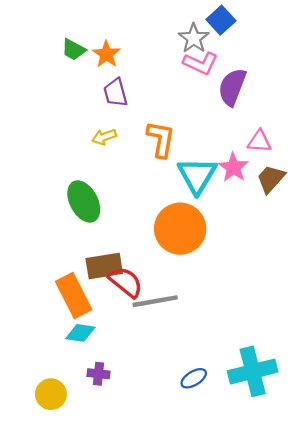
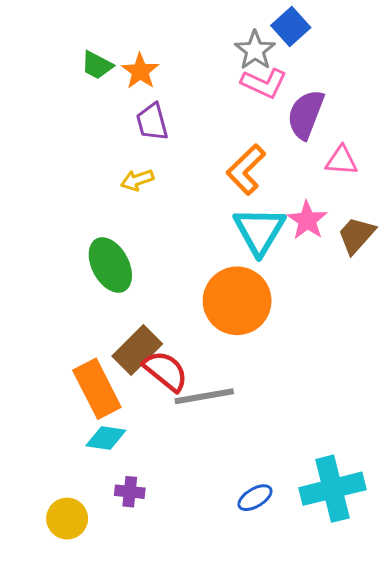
orange L-shape: (161, 139) -> (246, 170), moved, turned -144
pink triangle: (259, 141) -> (341, 161), moved
brown rectangle: (104, 266) -> (137, 350), turned -36

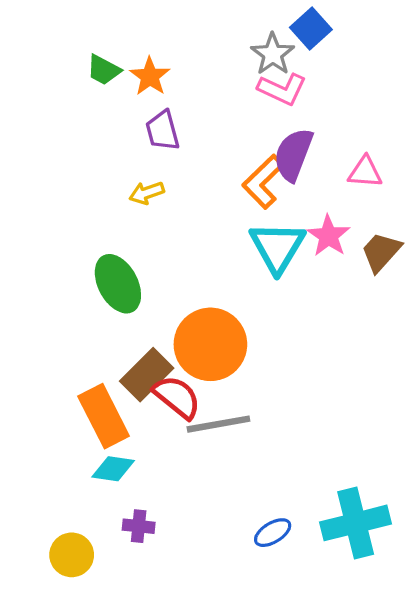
purple semicircle: (306, 114) -> (293, 155), moved
orange circle: (237, 301) -> (210, 344), moved

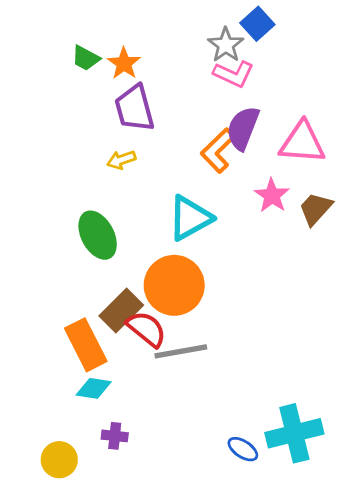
purple trapezoid: (163, 131) -> (135, 108), size x1.4
pink triangle: (365, 172) -> (302, 143), size x1.6
cyan triangle: (277, 247) -> (190, 218), moved, turned 30
blue ellipse: (273, 533) -> (243, 449), moved, turned 64

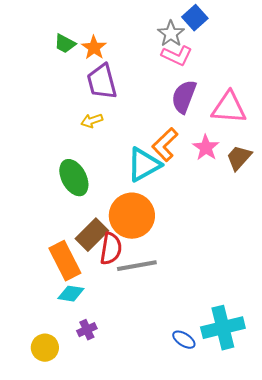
orange L-shape: (218, 151) -> (165, 145), moved
red semicircle: (146, 329) -> (111, 249), turned 60
purple cross: (115, 436) -> (87, 330), turned -30

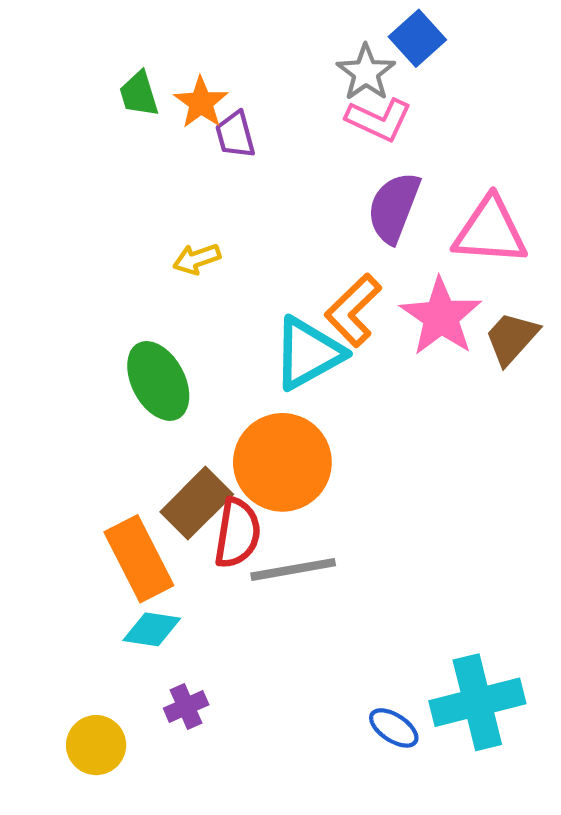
green trapezoid: (65, 44) -> (139, 94), turned 45
purple trapezoid: (102, 82) -> (235, 135), moved, size x0.6
pink star: (206, 148) -> (441, 317), size x1.4

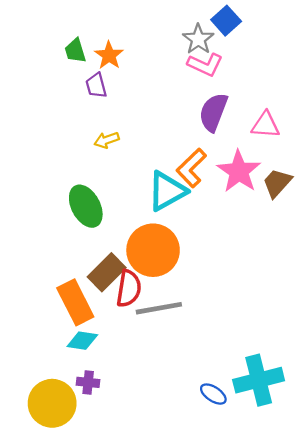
purple trapezoid: (235, 135) -> (96, 86), moved
pink triangle: (490, 231) -> (266, 125), size x0.7
purple cross: (186, 707) -> (88, 382), moved, turned 30
yellow circle: (96, 745) -> (52, 403), size x1.5

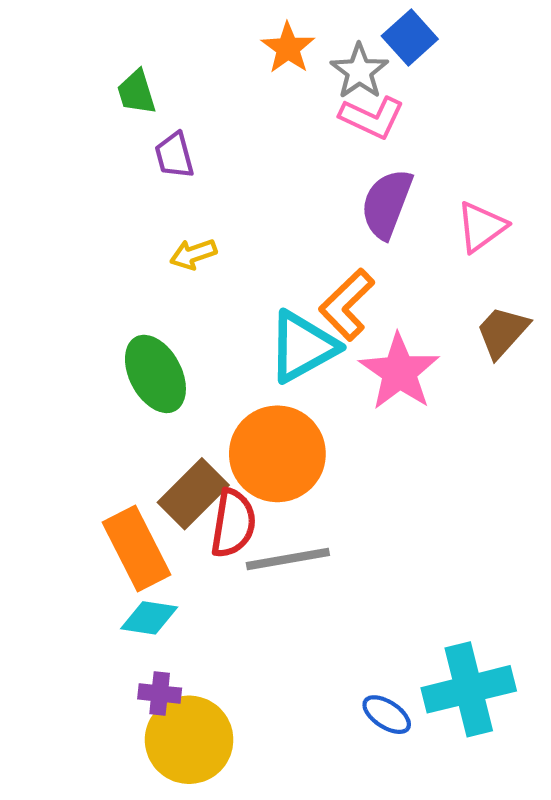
orange star: (109, 55) -> (288, 48), moved
pink triangle: (266, 125) -> (481, 227), turned -40
pink star: (239, 171) -> (399, 372), moved
yellow circle: (52, 403) -> (189, 740), moved

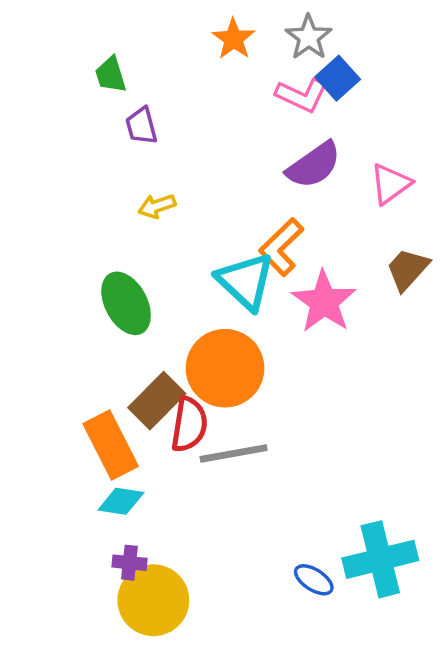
blue square: (410, 38) -> (338, 78), moved
gray star: (359, 71) -> (309, 37), moved
purple semicircle: (387, 204) -> (314, 165), turned -146
cyan triangle: (303, 347) -> (245, 281), turned -48

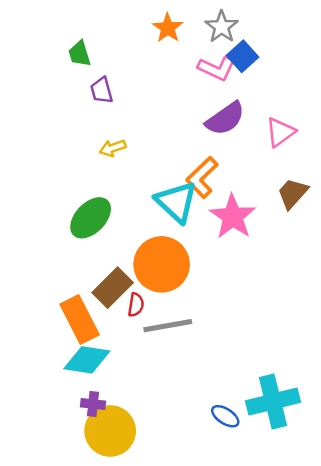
green ellipse: (126, 303) -> (91, 218), turned 72
red semicircle: (189, 425) -> (136, 305), size x0.6
cyan diamond: (121, 501) -> (87, 360), size x1.4

